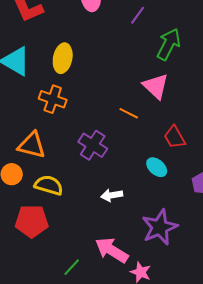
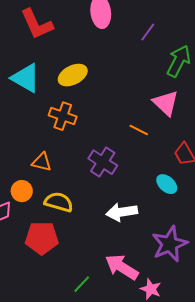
yellow ellipse: (63, 58) -> (73, 75), turned 52
orange triangle: (32, 145) -> (42, 162), size x0.7
white arrow: (112, 195) -> (122, 212), size x1.4

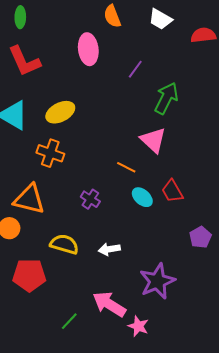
orange triangle: (42, 162) -> (29, 199), size x1.6
purple cross: (103, 162) -> (90, 199), size x0.7
cyan ellipse: (167, 184) -> (142, 197), moved
yellow semicircle: (59, 202) -> (64, 244), moved
white arrow: (122, 212) -> (109, 249), size x0.7

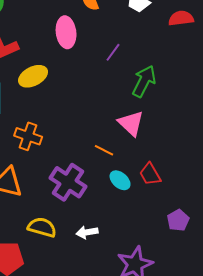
yellow ellipse: (60, 112) -> (33, 76), moved
purple cross: (90, 199) -> (68, 182), size x1.8

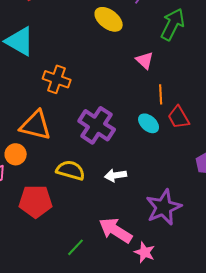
yellow ellipse: (33, 76) -> (109, 19), moved, turned 64
pink triangle: (131, 123) -> (145, 60), moved, size x0.7
orange line: (104, 150) -> (161, 94), moved, turned 60

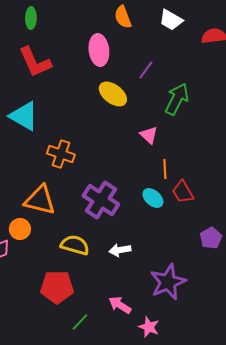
red pentagon: (36, 201) -> (57, 287), moved
pink arrow: (116, 230) -> (120, 305), size x0.7

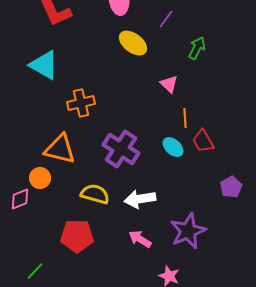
green arrow: (177, 99) -> (197, 48), size x0.7
orange cross: (61, 154) -> (81, 103), turned -32
white arrow: (120, 250) -> (140, 199), size x1.4
pink arrow: (120, 305) -> (140, 239), moved
green line: (80, 322) -> (35, 271), moved

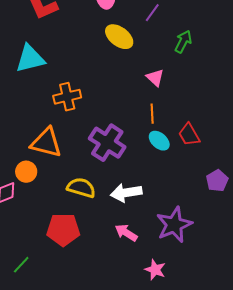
cyan triangle: (44, 65) -> (30, 59), turned -44
orange line: (185, 118) -> (152, 114), moved

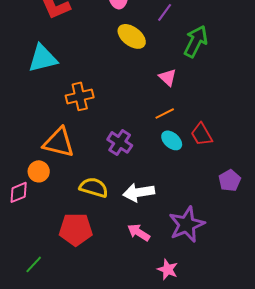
green arrow: (183, 42) -> (196, 41), size x1.4
orange line: (152, 114) -> (165, 113), turned 66
purple cross: (107, 143) -> (120, 142), size x0.7

